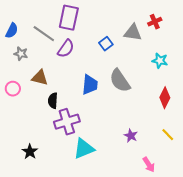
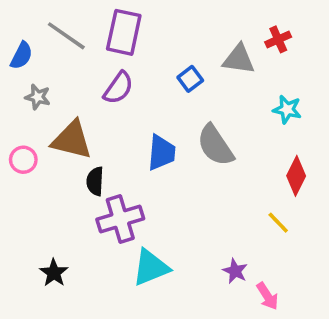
gray line: (44, 34) -> (66, 36), moved
brown triangle: (40, 78) -> (72, 140), size x1.4
yellow line: (168, 135) -> (278, 223), moved
purple star: (131, 136) -> (235, 271), moved

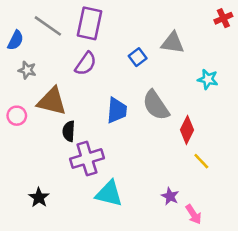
red cross: (278, 39) -> (223, 18), moved
red diamond: (296, 176) -> (187, 130), moved
cyan triangle: (151, 267) -> (109, 194), turned 36

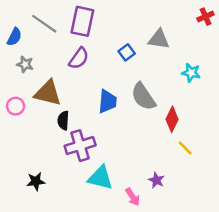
black star: (39, 198) -> (36, 181), turned 30
pink arrow: (194, 214) -> (133, 197), moved

